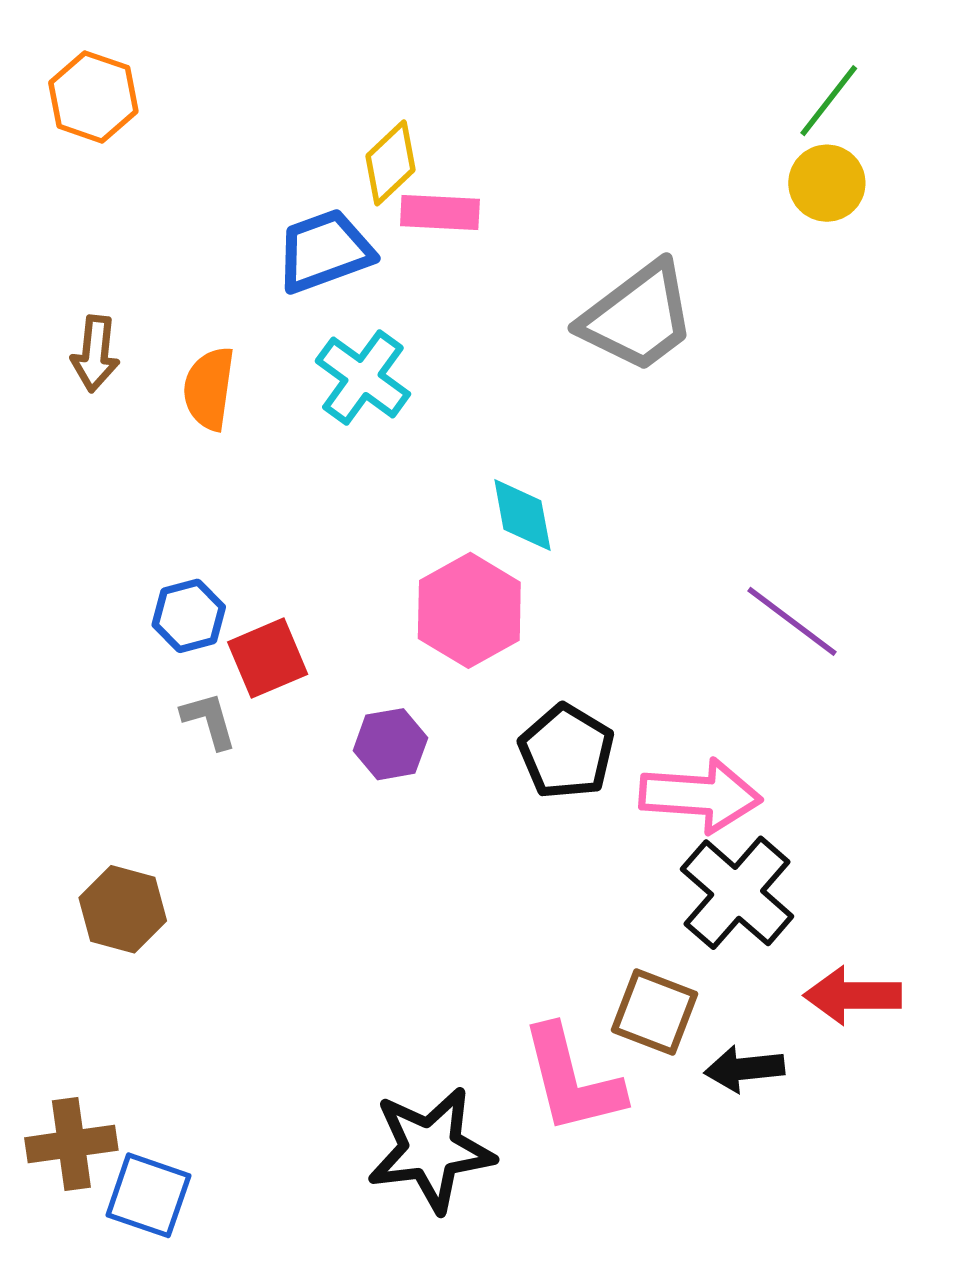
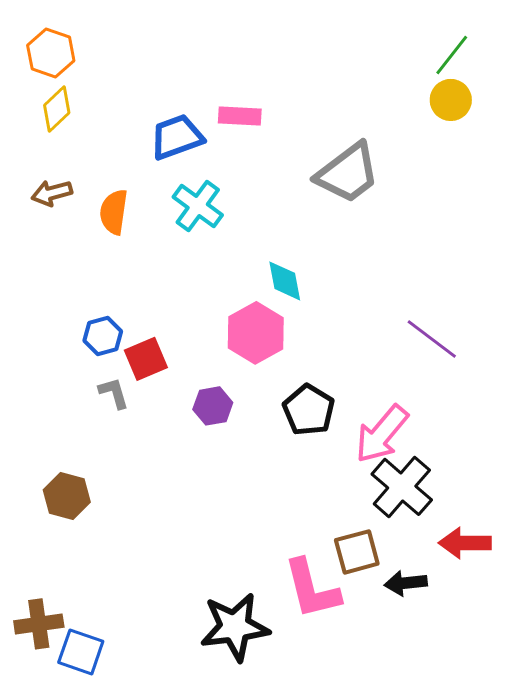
yellow diamond: (390, 163) -> (57, 109), moved
brown arrow: (95, 354) -> (52, 193), turned 69
pink arrow: (700, 796) -> (382, 434), turned 126
brown square: (655, 1012) -> (357, 552), turned -36

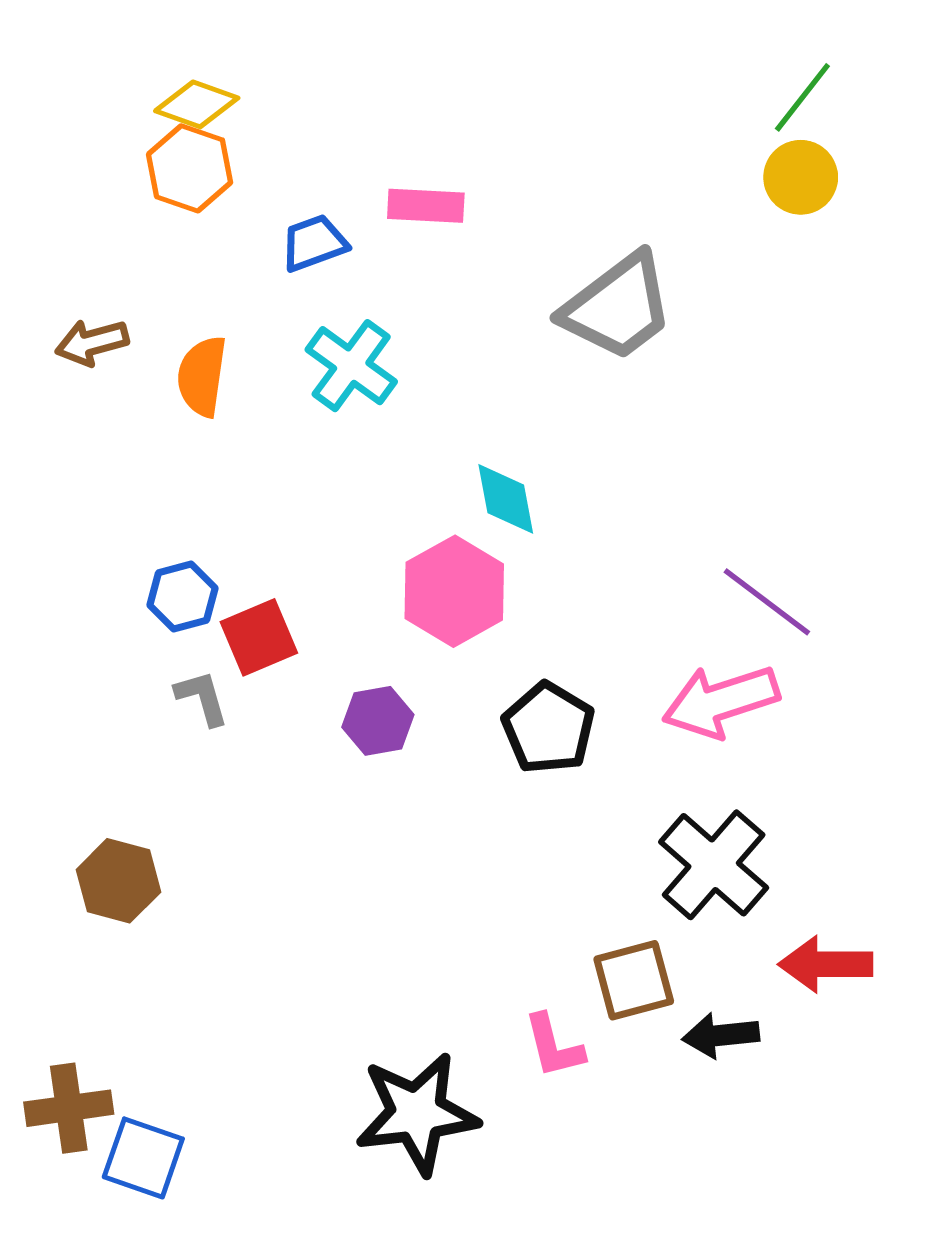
orange hexagon: (51, 53) -> (190, 168), moved
yellow diamond: (57, 109) -> (197, 104), moved, turned 63
blue trapezoid: (177, 137) -> (314, 243), size x0.7
pink arrow: (382, 434) -> (721, 701), moved, turned 32
pink L-shape: (312, 589) -> (554, 1046), size x0.6

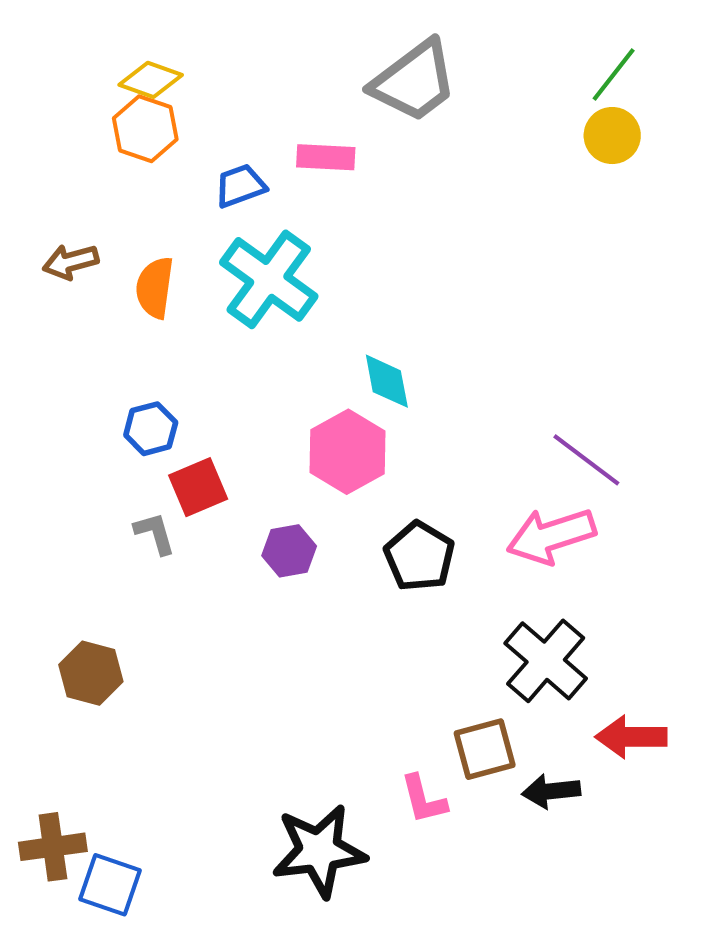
gray trapezoid: (618, 307) -> (414, 81), moved
cyan cross: (351, 366) -> (269, 279), size x1.4
blue hexagon: (182, 597) -> (151, 429), moved

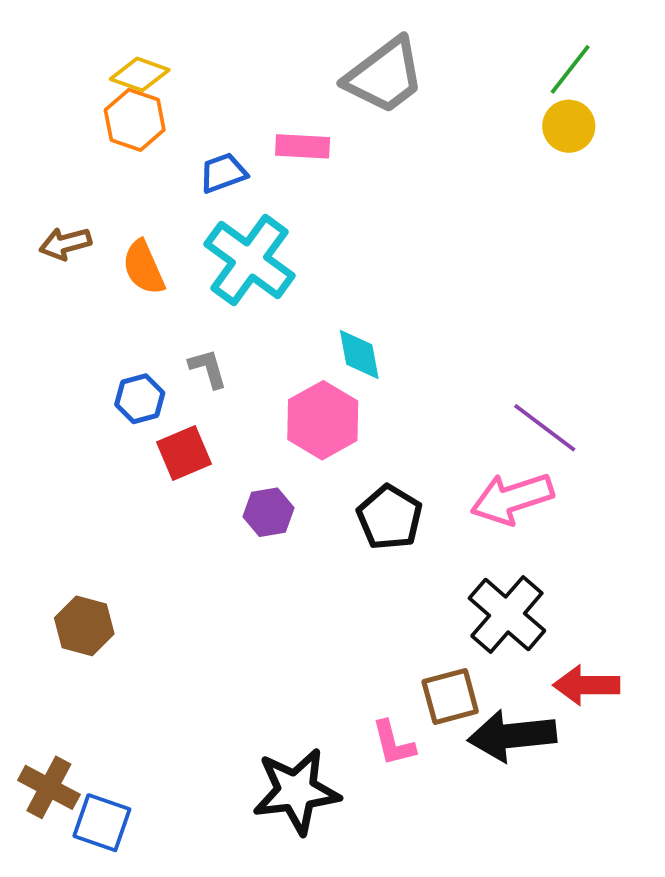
orange semicircle: (155, 288) -> (144, 268), turned -32
gray L-shape: (155, 533) -> (208, 368), moved
black arrow: (551, 791) -> (512, 736), size x1.6
brown cross: (53, 847) -> (49, 787), turned 36

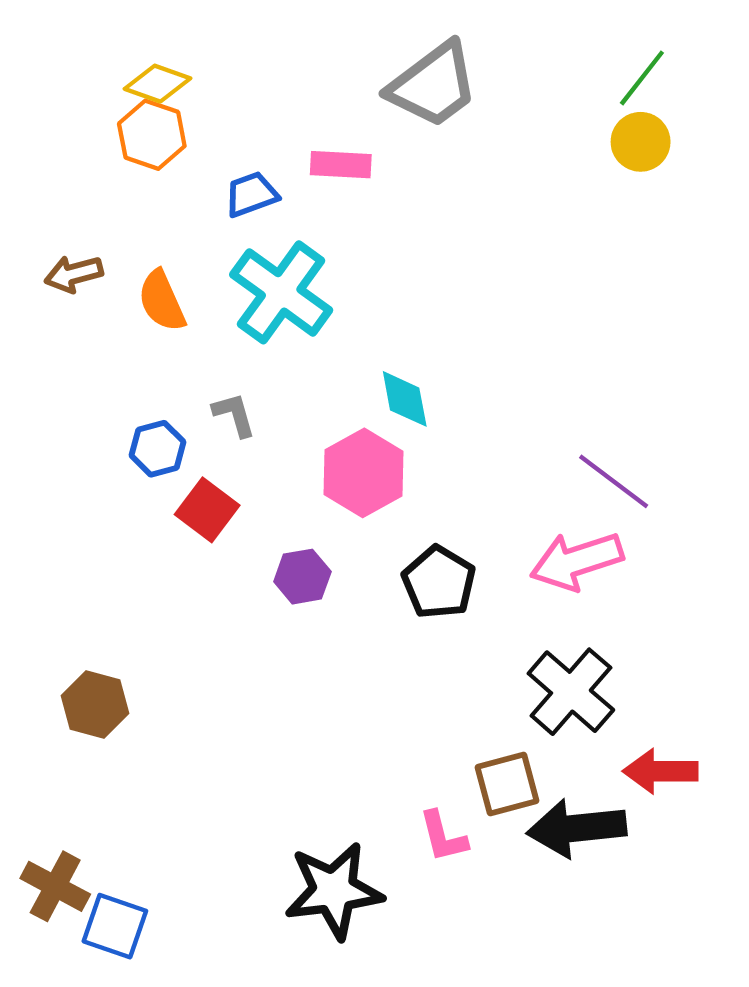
red square: (184, 453) -> (207, 510), turned -30

